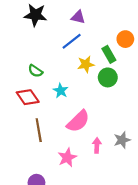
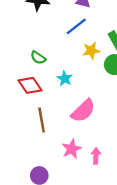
pink arrow: (97, 145) -> (96, 156), moved

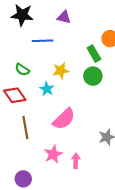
blue line: (76, 26) -> (43, 41), moved, turned 36
yellow star: (91, 51) -> (61, 71), moved

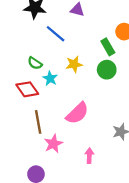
blue line: (43, 41) -> (56, 34), turned 42
cyan star: (47, 89) -> (50, 78), moved
pink star: (53, 154) -> (53, 144), moved

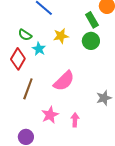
red diamond: (27, 89) -> (18, 59), turned 65
brown line: (38, 122) -> (28, 89), turned 30
pink star: (53, 144) -> (50, 115), moved

